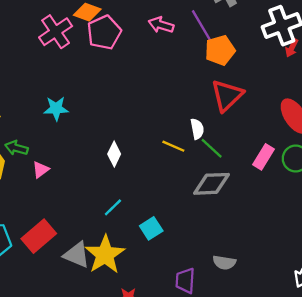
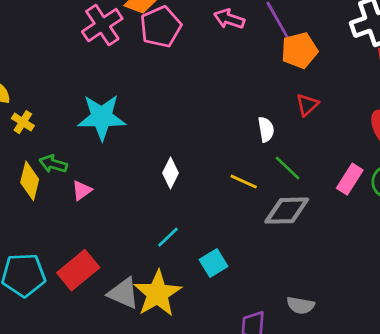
red triangle: (227, 95) -> (307, 105), size x0.6
cyan star: (56, 108) -> (102, 117), size x1.6
white semicircle: (197, 129) -> (266, 129), moved
yellow line: (173, 146) -> (244, 182), moved

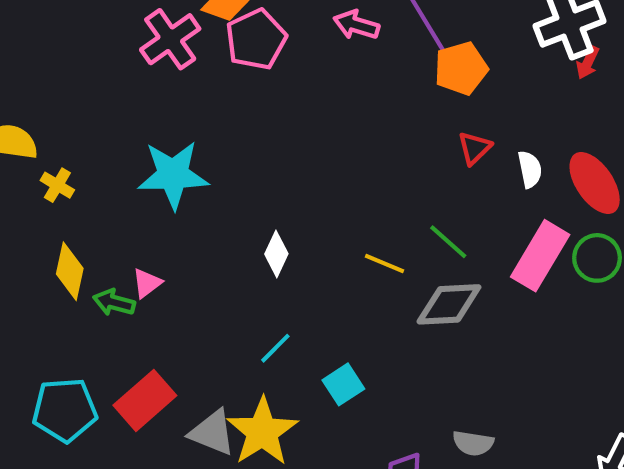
white semicircle: (266, 129) -> (530, 169), moved
green arrow: (53, 164) -> (114, 302), moved
pink rectangle: (350, 179) -> (540, 256), size x1.5

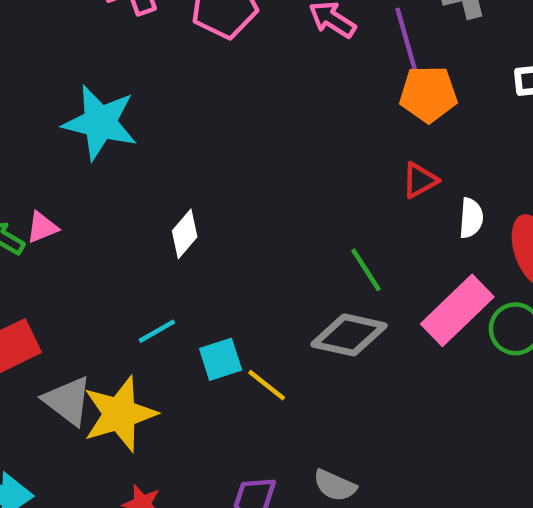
yellow line: (384, 263) -> (267, 385), moved
cyan square: (343, 384) -> (221, 359), moved

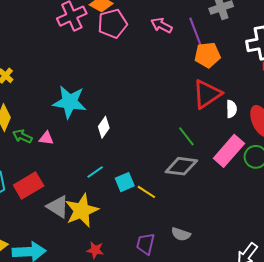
cyan star: (100, 123) -> (70, 102), moved
red triangle: (420, 180) -> (207, 94), size x1.8
pink triangle: (42, 227) -> (46, 138), moved, turned 35

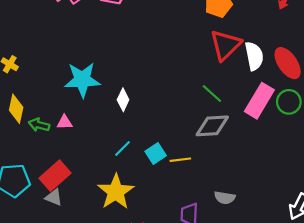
white semicircle: (231, 109) -> (254, 56), size x1.5
yellow line: (146, 192) -> (180, 160), turned -30
gray triangle: (58, 207) -> (54, 197), moved, size x0.7

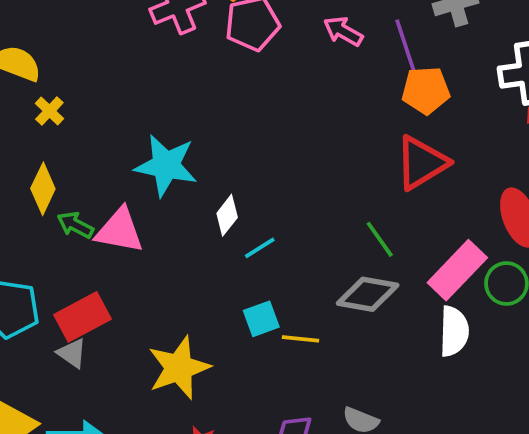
white semicircle: (254, 56) -> (454, 331), moved
pink triangle: (65, 122) -> (120, 231), size x1.8
cyan line: (122, 149) -> (260, 248), moved

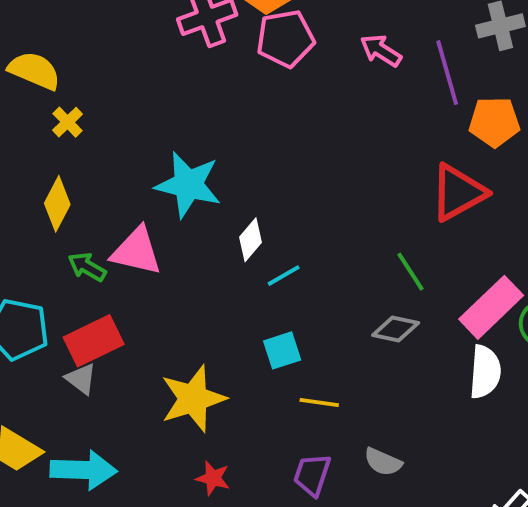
orange pentagon: (426, 90) -> (494, 122), moved
green arrow: (75, 225) -> (87, 267), moved
gray diamond: (368, 294) -> (396, 329), size x0.7
yellow line: (301, 339) -> (319, 402), moved

